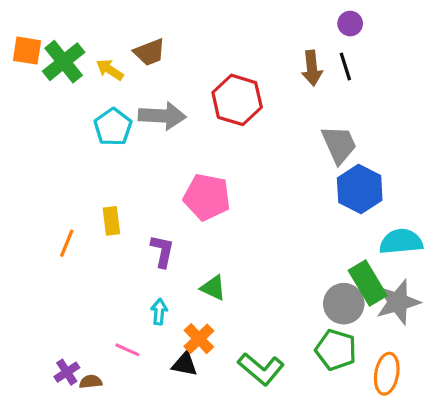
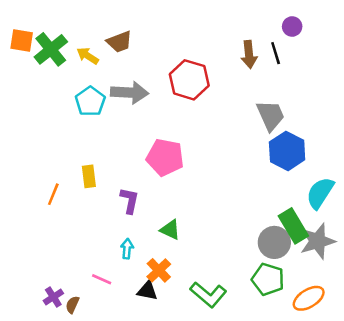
purple circle: (350, 24) -> (292, 27), moved
cyan semicircle: (401, 242) -> (320, 193), turned -52
orange ellipse: (387, 374) -> (309, 298), turned 48
brown semicircle: (91, 382) -> (72, 305), turned -60

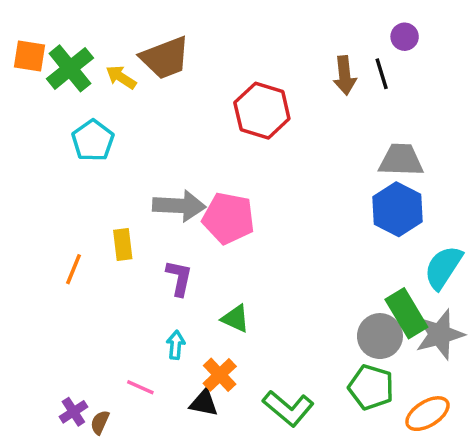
brown trapezoid: (119, 42) -> (165, 58), size x1.4
gray arrow: (130, 93) -> (179, 206), moved
cyan pentagon: (90, 101) -> (93, 141), moved
gray trapezoid: (271, 115) -> (401, 160), moved, turned -64

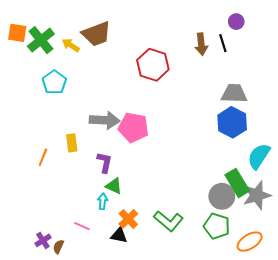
green triangle: (235, 318) -> (114, 186), moved
green L-shape: (288, 408) -> (168, 221), moved

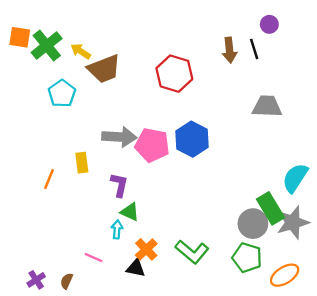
brown trapezoid: (96, 34) -> (104, 69), moved
blue hexagon: (232, 122) -> (192, 139), moved
purple cross: (43, 240) -> (36, 280), moved

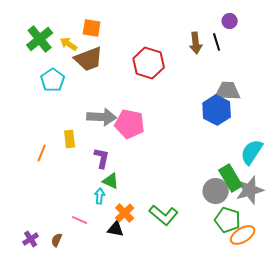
orange square: (20, 37) -> (92, 28), moved
blue hexagon: (192, 139) -> (217, 110), moved
green pentagon: (247, 258) -> (228, 220), moved

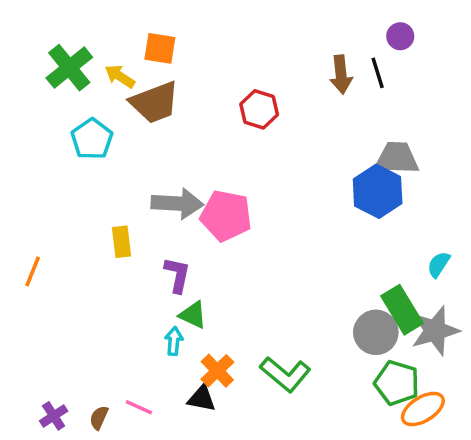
red hexagon: (149, 63) -> (259, 109), size x0.7
cyan semicircle: (252, 152) -> (439, 264), size x0.6
orange line: (42, 153) -> (33, 271), moved
pink line: (80, 220) -> (139, 407), moved

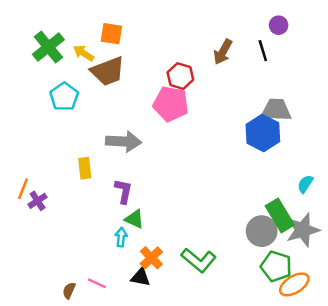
brown arrow: (341, 75) -> (223, 52), moved, turned 35
pink pentagon: (226, 216) -> (171, 104), moved
purple cross: (54, 416) -> (38, 201), moved

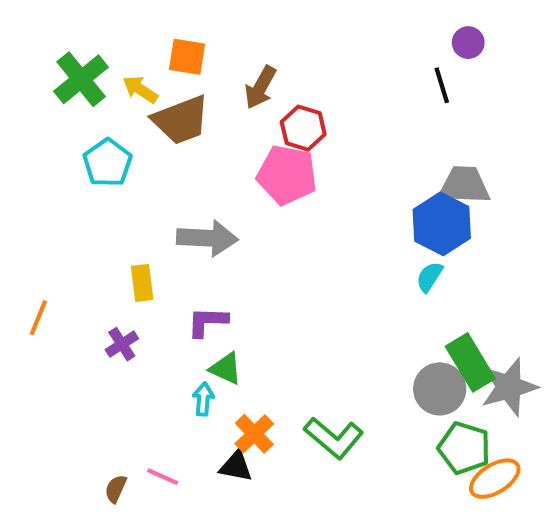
brown arrow: (223, 52) -> (260, 87), moved
cyan semicircle: (305, 184) -> (429, 277), moved
purple L-shape: (124, 191) -> (207, 322), turned -100
purple cross: (38, 201) -> (122, 344), moved

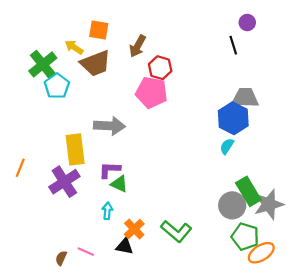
green cross: (81, 79) -> (43, 64), moved
yellow rectangle: (142, 283) -> (75, 149), size x1.6
purple cross: (122, 344) -> (64, 182), size x1.8
green triangle: (226, 369) -> (119, 184), moved

